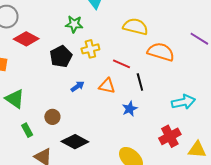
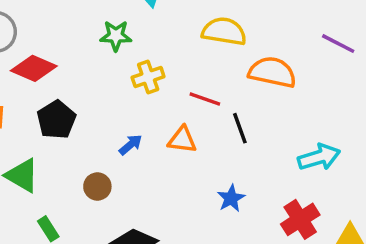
black pentagon: (61, 56) -> (56, 120), moved
blue star: (130, 109) -> (231, 198), moved
brown circle: (52, 117) -> (97, 186), moved

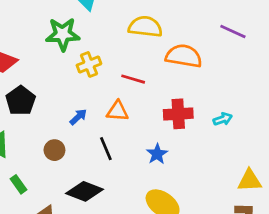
green star: (116, 36) -> (63, 34), size x1.4
black line: (240, 128) -> (106, 149), moved
cyan arrow: (319, 157) -> (223, 119), size x0.6
red cross: (300, 219) -> (178, 114), moved, turned 32

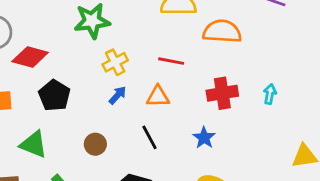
yellow cross: (89, 64) -> (115, 62), moved
blue arrow: (78, 117) -> (118, 95), moved
cyan arrow: (223, 119) -> (270, 94), turned -54

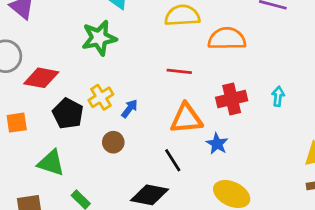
yellow cross: (115, 62) -> (101, 97), moved
orange triangle: (158, 97) -> (186, 119), moved, size x1.4
black line: (149, 137) -> (173, 160), moved
brown circle: (95, 144) -> (113, 142), moved

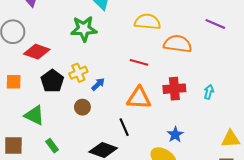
blue star: (217, 144) -> (175, 135), moved

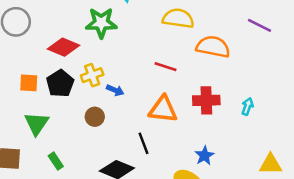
red diamond: (37, 52) -> (63, 47), moved
orange square: (14, 82) -> (29, 83), moved
blue arrow: (98, 84) -> (115, 90), turned 64
green triangle: (34, 115) -> (37, 124), turned 35

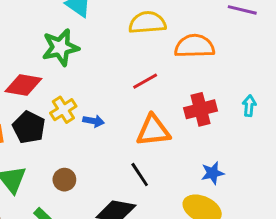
red line: (165, 67) -> (145, 81), turned -35
brown circle: (95, 117) -> (64, 180), moved
blue star: (204, 156) -> (213, 173), turned 30

